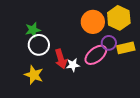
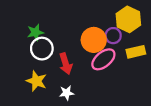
orange circle: (93, 22) -> (94, 40), moved
purple circle: (109, 43) -> (113, 36), moved
white star: (73, 65) -> (67, 93), moved

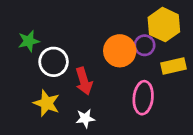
green star: (35, 32) -> (29, 41), moved
pink ellipse: (103, 59) -> (143, 98), moved, turned -45

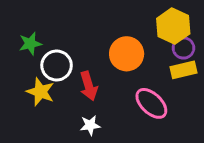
purple circle: (145, 45) -> (183, 48), moved
pink ellipse: (143, 98) -> (151, 103), turned -52
yellow star: (47, 103) -> (40, 92), moved

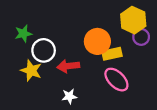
yellow rectangle: (183, 70) -> (112, 54), moved
red arrow: (89, 86) -> (68, 66), turned 100

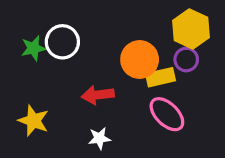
purple circle: (141, 37) -> (186, 60), moved
white circle: (44, 50) -> (62, 42), moved
yellow star: (31, 71) -> (33, 121), moved

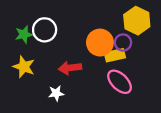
purple circle: (186, 60) -> (123, 43), moved
yellow star: (33, 121) -> (24, 67), moved
white star: (99, 138) -> (56, 93), moved

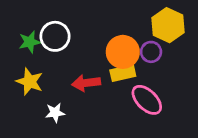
yellow rectangle: (115, 55) -> (123, 73), moved
white star: (56, 93) -> (55, 113), moved

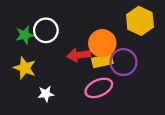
purple circle: (151, 52) -> (123, 62), moved, size x1.5
red arrow: (86, 83) -> (79, 55), moved
pink ellipse: (147, 100) -> (99, 88), moved, turned -68

